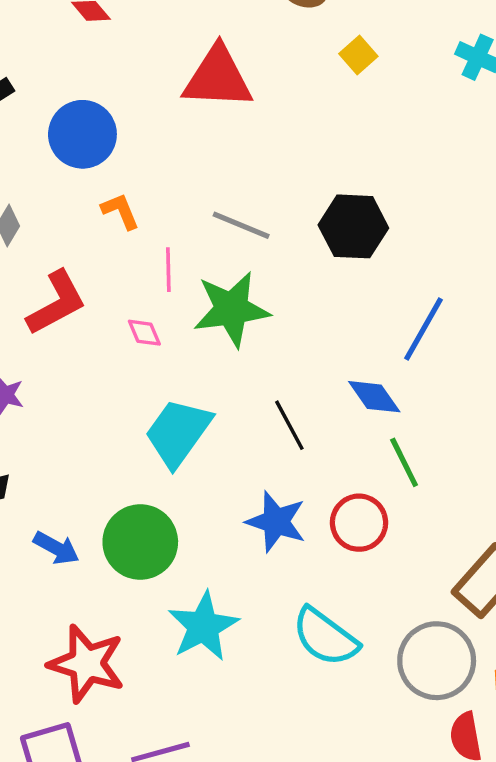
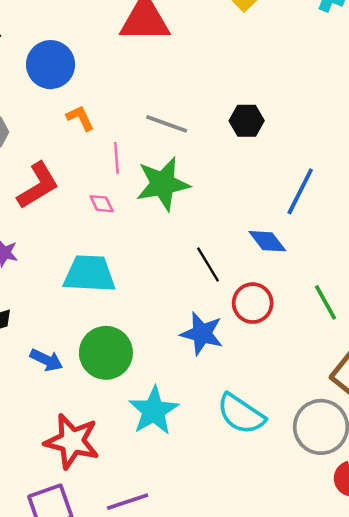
black hexagon: (353, 226) -> (247, 121), size x0.7
cyan trapezoid: (178, 433) -> (89, 274), moved, turned 60
green line: (404, 462) -> (326, 302), moved
red circle: (359, 523) -> (253, 303), moved

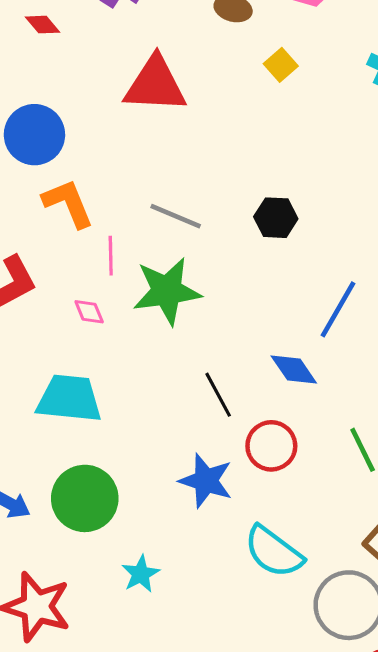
orange L-shape: (80, 118) -> (68, 203), size x1.5
cyan star: (154, 411) -> (141, 574), size x0.6
cyan semicircle: (241, 414) -> (274, 552), moved

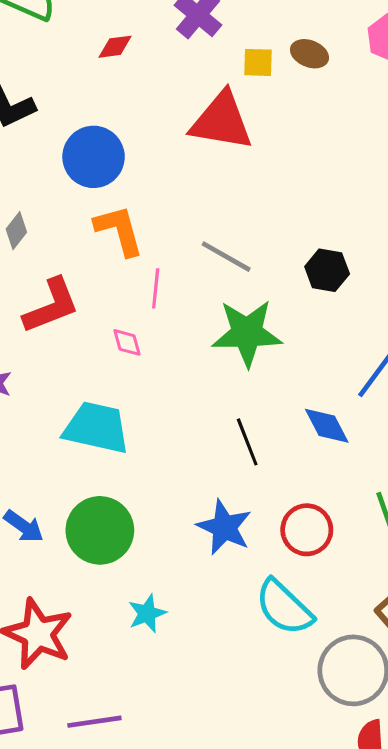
red diamond: (42, 25) -> (115, 47), turned -64
yellow square: (281, 65) -> (258, 62), moved, turned 36
green star: (167, 291) -> (247, 333), moved
red circle: (271, 446) -> (307, 530), moved

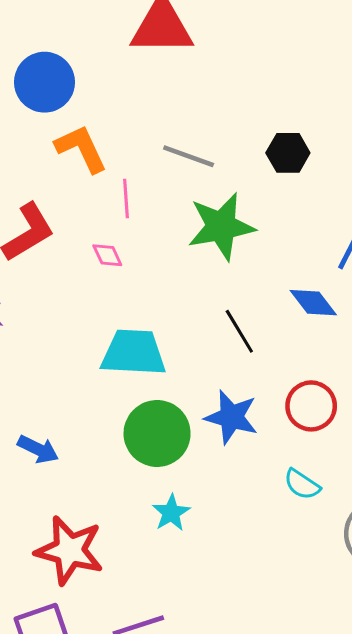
cyan trapezoid: (96, 428) -> (133, 353), moved
green circle: (100, 530) -> (157, 433), moved
cyan semicircle: (284, 607) -> (302, 484), size x0.6

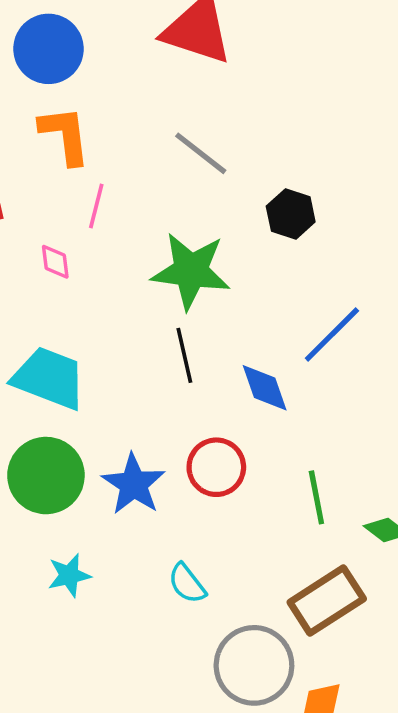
gray line: (189, 156) -> (201, 153), moved
black line: (239, 331) -> (184, 355), moved
red circle: (311, 406) -> (216, 467), moved
cyan star: (171, 513) -> (69, 575), moved

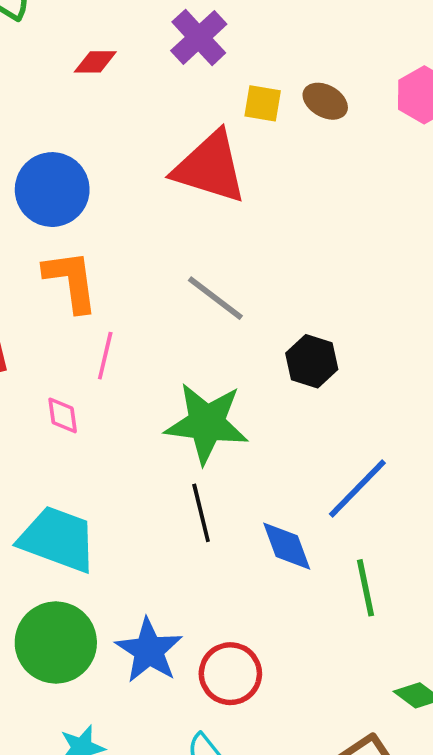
red circle: (216, 467) -> (230, 674), moved
green line: (316, 497) -> (365, 588), moved

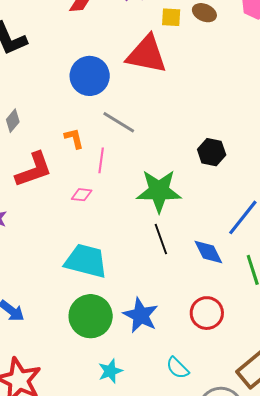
blue circle: (52, 190) -> (90, 76), moved
orange L-shape: (71, 281) -> (74, 138), moved, size x0.6
gray line: (215, 298) -> (119, 122), moved
pink diamond: (63, 415) -> (82, 195), turned -70
red circle: (230, 674) -> (207, 313), moved

